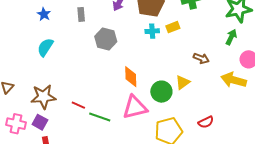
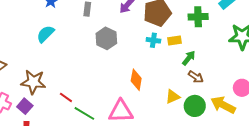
green arrow: (231, 37) -> (189, 58), moved
orange diamond: (131, 77) -> (136, 80), moved
green circle: (161, 92) -> (195, 106), moved

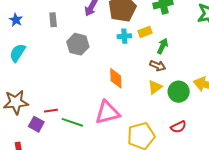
brown arrow: (196, 77) -> (158, 66), moved
red line: (66, 97) -> (51, 111), turned -32
purple square: (25, 106) -> (36, 124), moved

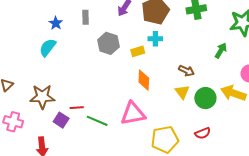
blue star: (16, 20) -> (56, 23), moved
yellow rectangle: (145, 32) -> (138, 51), moved
green arrow: (163, 46) -> (221, 50), moved
yellow triangle: (155, 87) -> (182, 92), turned -35

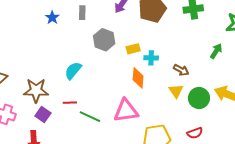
cyan cross: (155, 39) -> (151, 58), moved
cyan semicircle: (48, 48) -> (73, 71), moved
purple square: (61, 120) -> (43, 114), moved

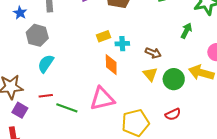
gray hexagon: (104, 40) -> (37, 35), moved

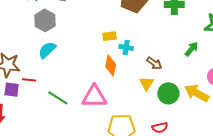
red line: (46, 96) -> (29, 80), moved
purple square: (20, 110) -> (12, 90), turned -35

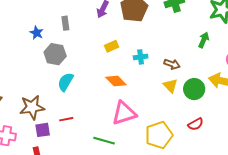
yellow rectangle: (109, 36) -> (112, 46), moved
orange diamond: (111, 66) -> (116, 81), moved, turned -40
red line: (29, 80) -> (66, 119), moved
green line: (58, 98) -> (104, 141), moved

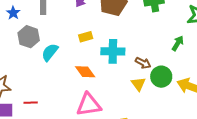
cyan cross: (141, 57) -> (113, 51), size x1.6
cyan semicircle: (65, 82) -> (50, 52), moved
green circle: (194, 89) -> (161, 77), moved

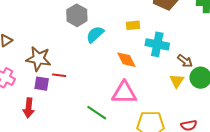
red line: (31, 103) -> (59, 75), moved

